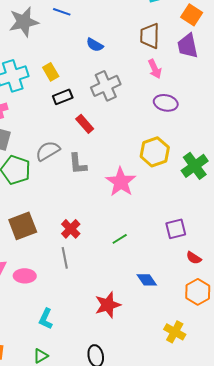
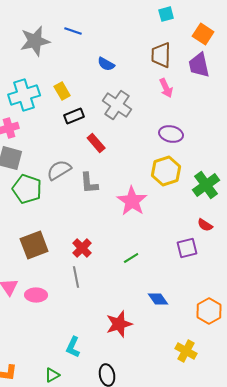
gray cross: (106, 86) -> (117, 105), turned -32
purple ellipse: (166, 103) -> (171, 134), moved
red semicircle: (194, 258) -> (205, 225), moved
cyan L-shape: (46, 319) -> (73, 347), moved

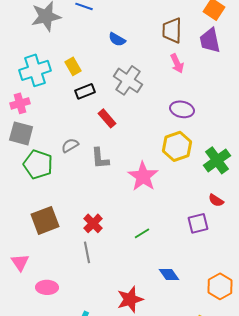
gray semicircle: (59, 170) -> (70, 145), size x0.7
pink ellipse: (36, 295) -> (47, 287), moved

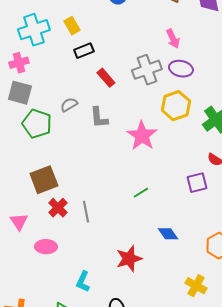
pink arrow: (177, 63) -> (173, 39), moved
gray cross: (128, 80) -> (147, 70), moved, turned 36
red cross: (93, 223) -> (58, 208), moved

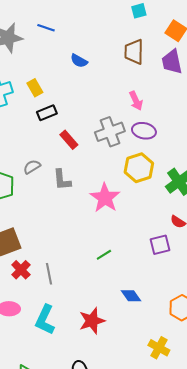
cyan L-shape: (83, 282) -> (45, 320), moved, size x1.4

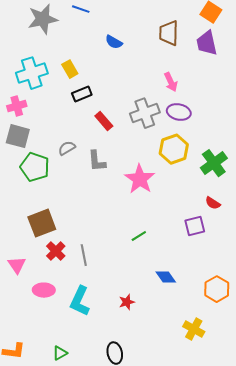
red star: (92, 321) -> (127, 302), size x0.6

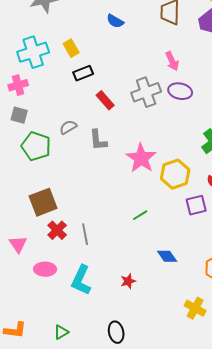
gray square: (18, 136) -> (19, 115), size x0.7
yellow hexagon: (174, 149) -> (175, 174), moved

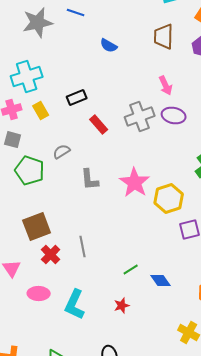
yellow rectangle: (71, 48) -> (41, 110), moved
gray L-shape: (98, 140) -> (90, 180), moved
green line: (140, 215) -> (131, 270), moved
gray line: (85, 234) -> (83, 246), moved

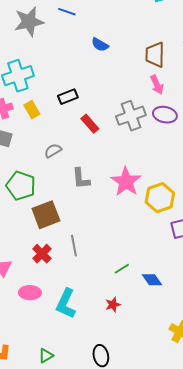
brown trapezoid: (164, 36) -> (155, 55), moved
green pentagon: (30, 170) -> (21, 186), moved
brown square: (37, 226) -> (46, 215), moved

